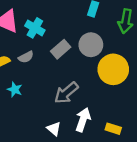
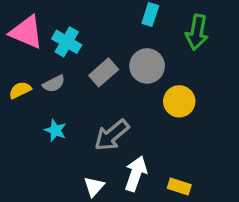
yellow circle: (113, 69) -> (179, 101), size x0.7
cyan star: (15, 90) -> (55, 130), moved
white triangle: (54, 129) -> (94, 187), turned 32

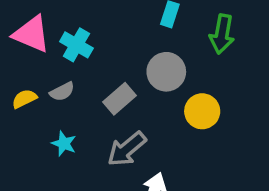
gray rectangle: (104, 72) -> (120, 99), moved

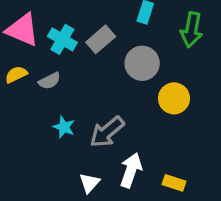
yellow semicircle: (24, 99) -> (16, 74), moved
gray rectangle: (120, 99) -> (101, 39), moved
cyan star: (64, 144) -> (64, 127), moved

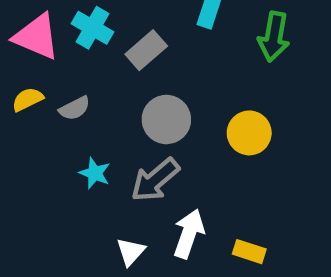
cyan cross: (62, 39) -> (93, 28), moved
gray circle: (142, 63) -> (166, 119), moved

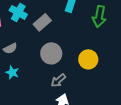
cyan star: (95, 173) -> (12, 72), moved
gray arrow: (155, 180) -> (58, 80), moved, size x0.7

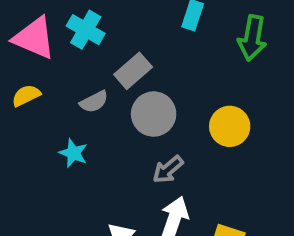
gray rectangle: (42, 22) -> (133, 71), moved
gray semicircle: (10, 48) -> (94, 102), moved

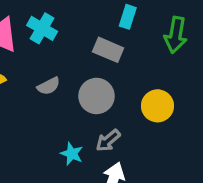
gray rectangle: (133, 71) -> (108, 50), moved, turned 64
cyan star: (73, 153) -> (72, 154), moved

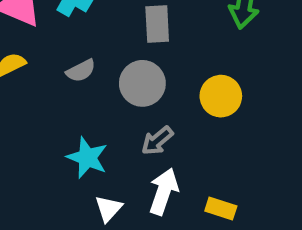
gray rectangle: (108, 50) -> (157, 24), turned 64
cyan star: (72, 154) -> (87, 158), moved, size x1.4

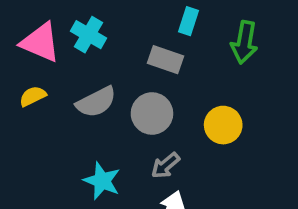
gray rectangle: (157, 24) -> (165, 60), turned -68
gray semicircle: (81, 71) -> (96, 102), size x1.5

